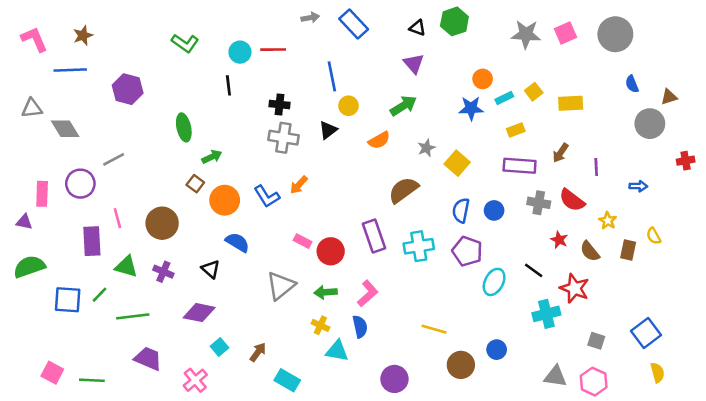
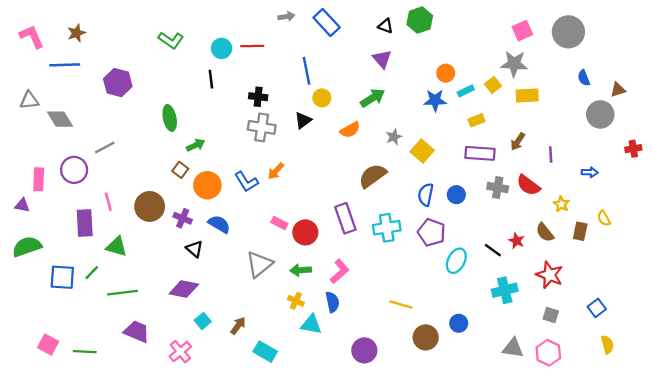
gray star: (526, 34) -> (514, 64), moved
red star: (559, 240) -> (517, 241), moved
purple cross: (163, 272) -> (183, 218), moved
red star: (574, 288) -> (550, 275), moved
blue square: (646, 333) -> (597, 308), size x0.7

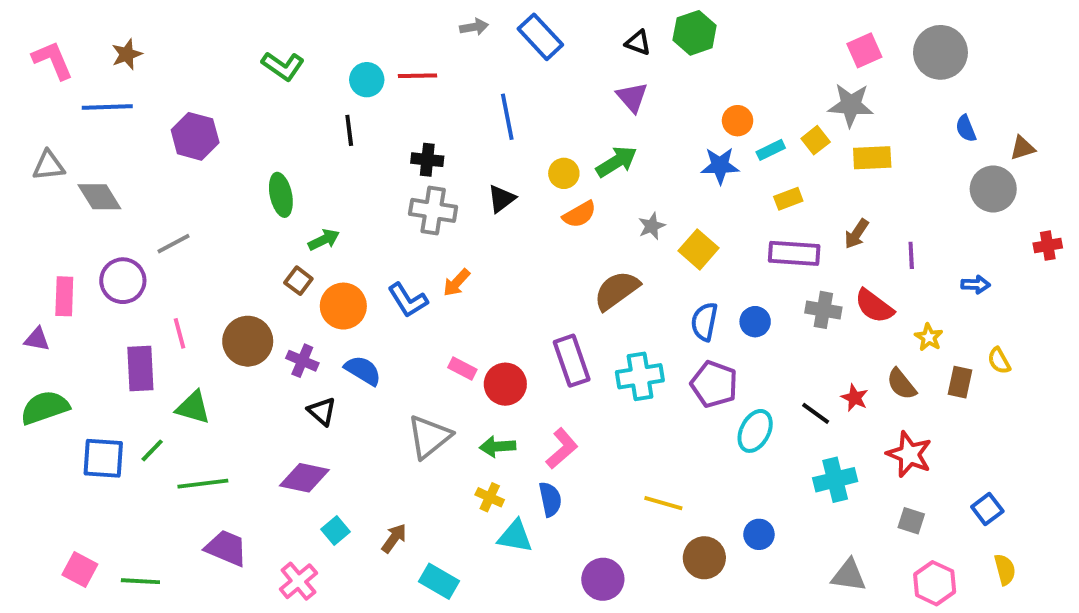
yellow circle: (322, 98) -> (564, 173), moved
pink hexagon: (548, 353) -> (935, 583), moved

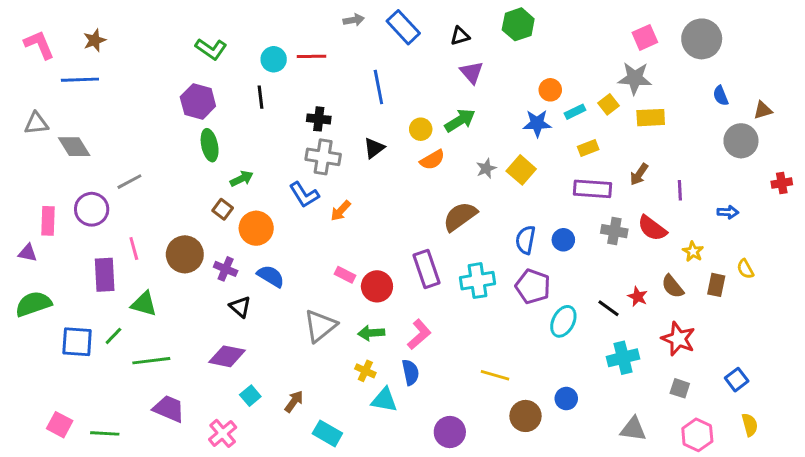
black triangle: (638, 43) -> (460, 36), moved, turned -36
purple hexagon: (195, 136) -> (198, 101), moved
yellow square: (699, 249) -> (521, 170), moved
blue L-shape: (408, 300) -> (304, 195), moved

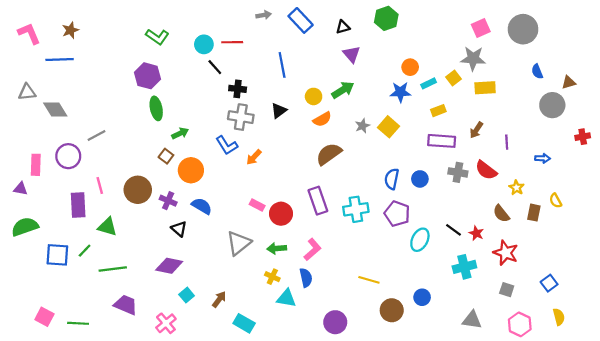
black line: (261, 97) -> (215, 67), moved, turned -35
brown semicircle: (460, 217) -> (329, 154), moved
red star: (638, 297) -> (476, 233), moved

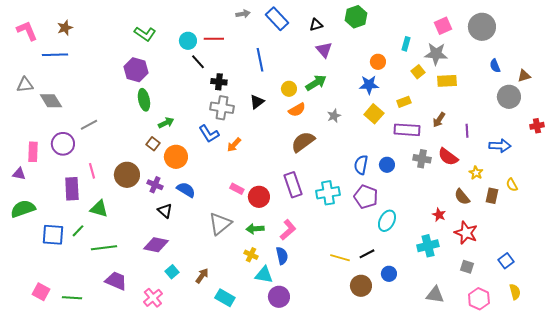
cyan rectangle: (429, 83) -> (406, 44), moved, turned -48
yellow square: (388, 127) -> (374, 114), moved
blue arrow: (543, 158) -> (500, 146), size x1.5
black line: (454, 230) -> (367, 254), moved, turned -63
purple circle: (335, 322) -> (279, 297), moved

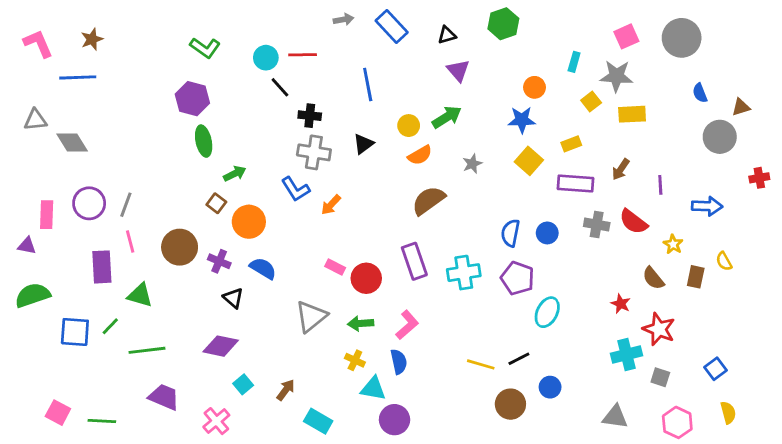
gray line: (89, 125) -> (126, 205), moved, turned -42
cyan cross: (428, 246) -> (626, 355), moved

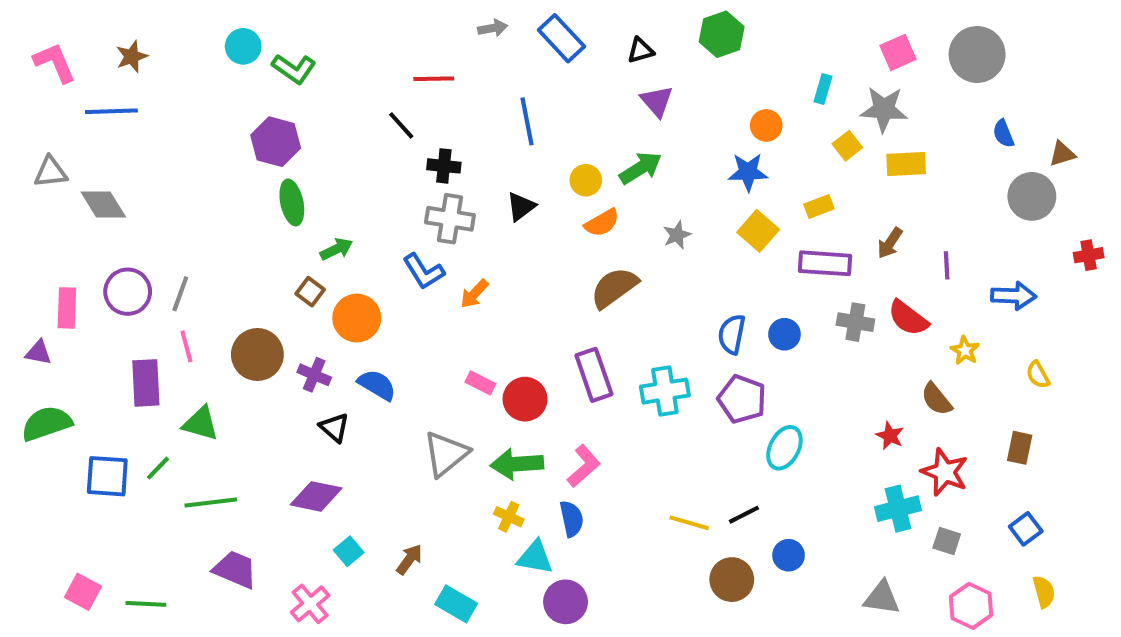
cyan circle: (266, 58) -> (243, 46), moved
brown rectangle: (696, 277) -> (1020, 448), moved
green arrow: (361, 323) -> (517, 464), size x1.4

